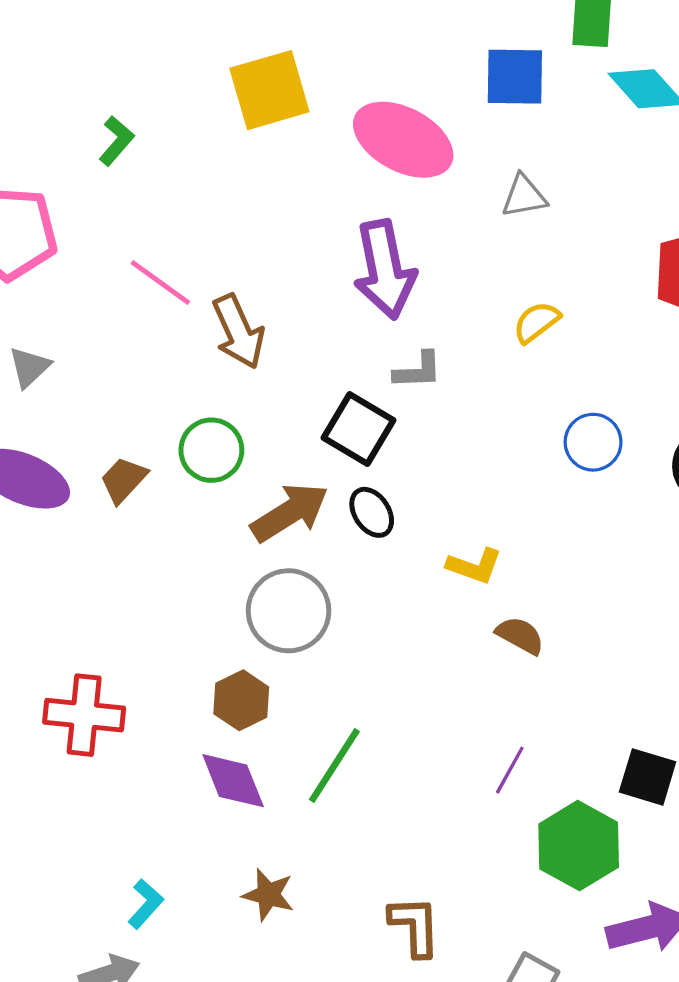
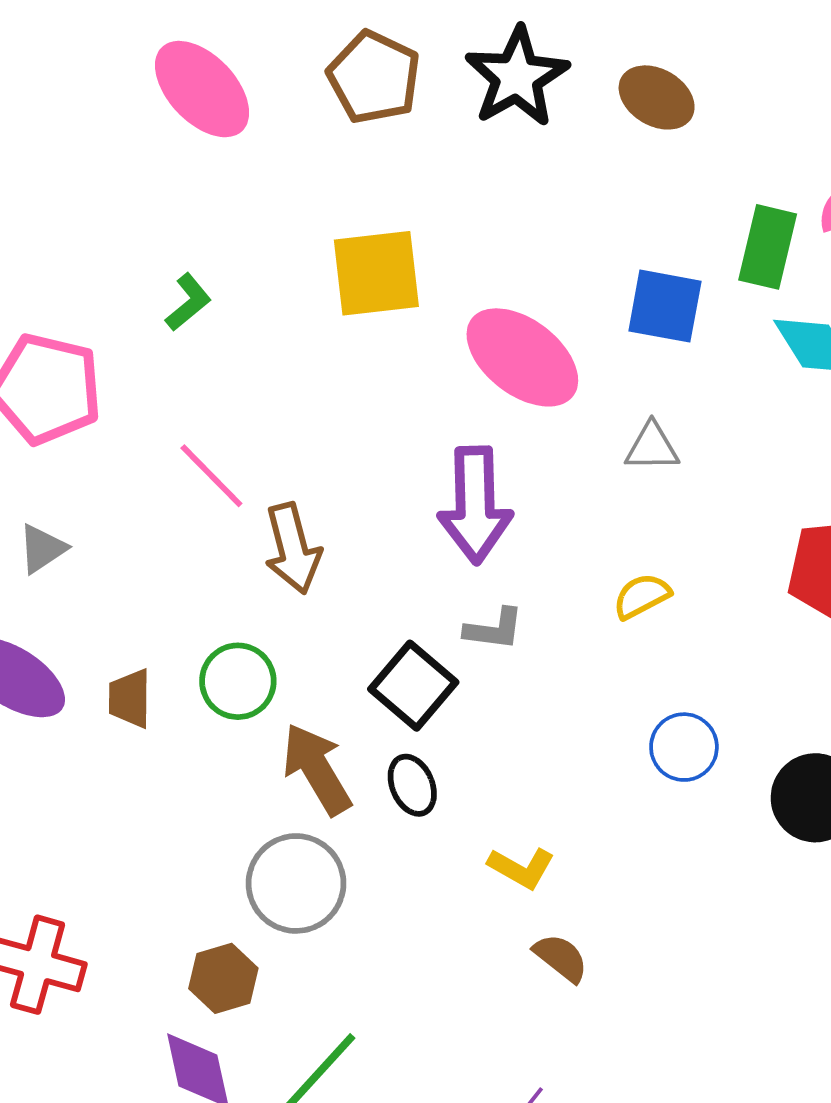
brown trapezoid: (124, 480) -> (130, 699), turned -52
brown arrow: (290, 512) -> (317, 769), turned -98

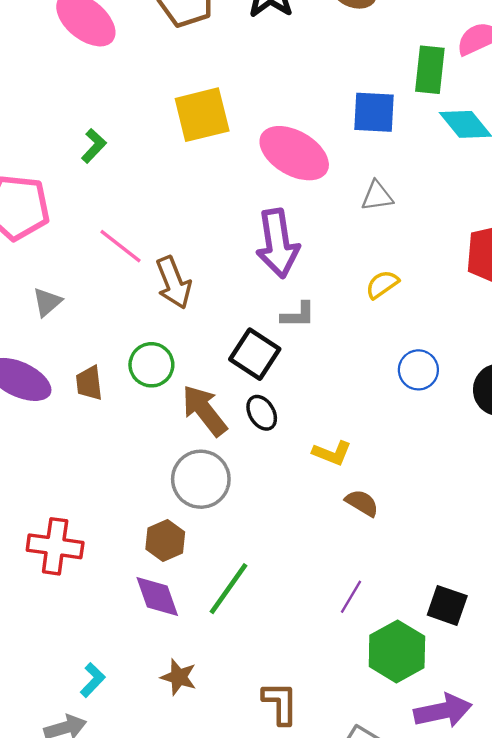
gray triangle: (42, 549) -> (47, 302), moved

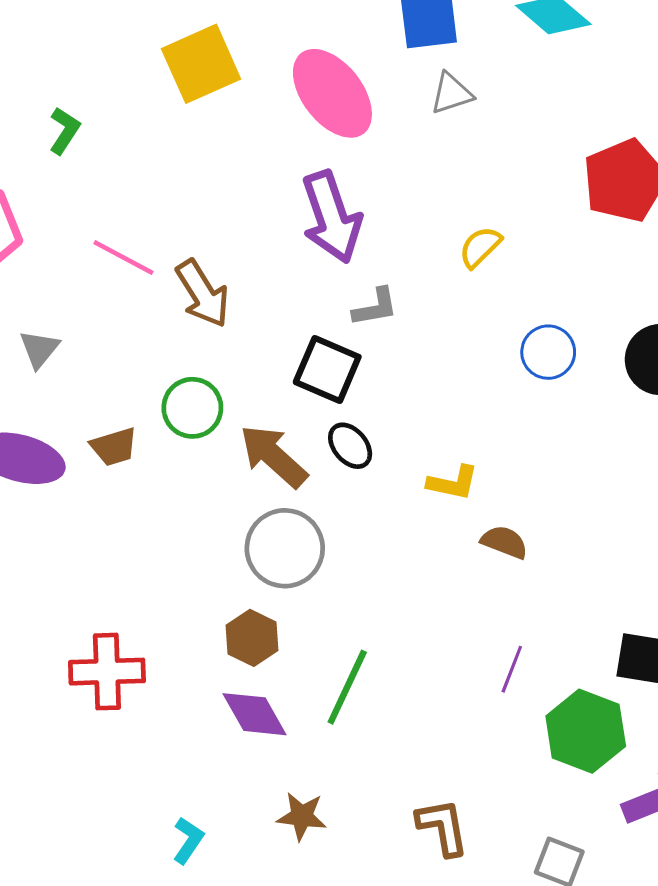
pink ellipse: (294, 153) -> (332, 93), turned 32
gray triangle: (377, 196) -> (451, 93), moved
brown trapezoid: (89, 383) -> (114, 447), turned -90

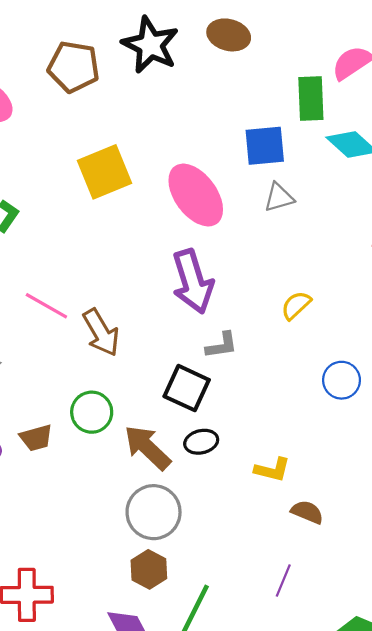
black ellipse: (350, 446) -> (201, 442), turned -64
brown hexagon: (252, 638) -> (149, 569), moved
purple line: (512, 669) -> (283, 581), moved

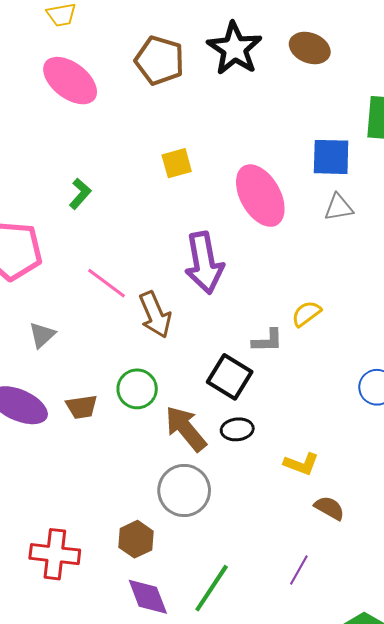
yellow square: (104, 172) -> (177, 163), size x0.6
purple arrow: (193, 282) -> (204, 263), moved
yellow semicircle: (296, 305) -> (306, 314), moved
brown hexagon: (149, 569) -> (136, 539), moved

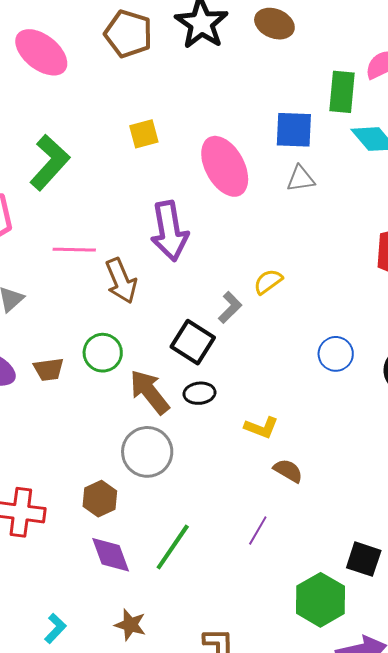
green L-shape: (80, 194) -> (50, 162), size x1.8
pink line: (106, 283) -> (74, 250), turned -36
gray L-shape: (267, 341) -> (230, 307), turned -44

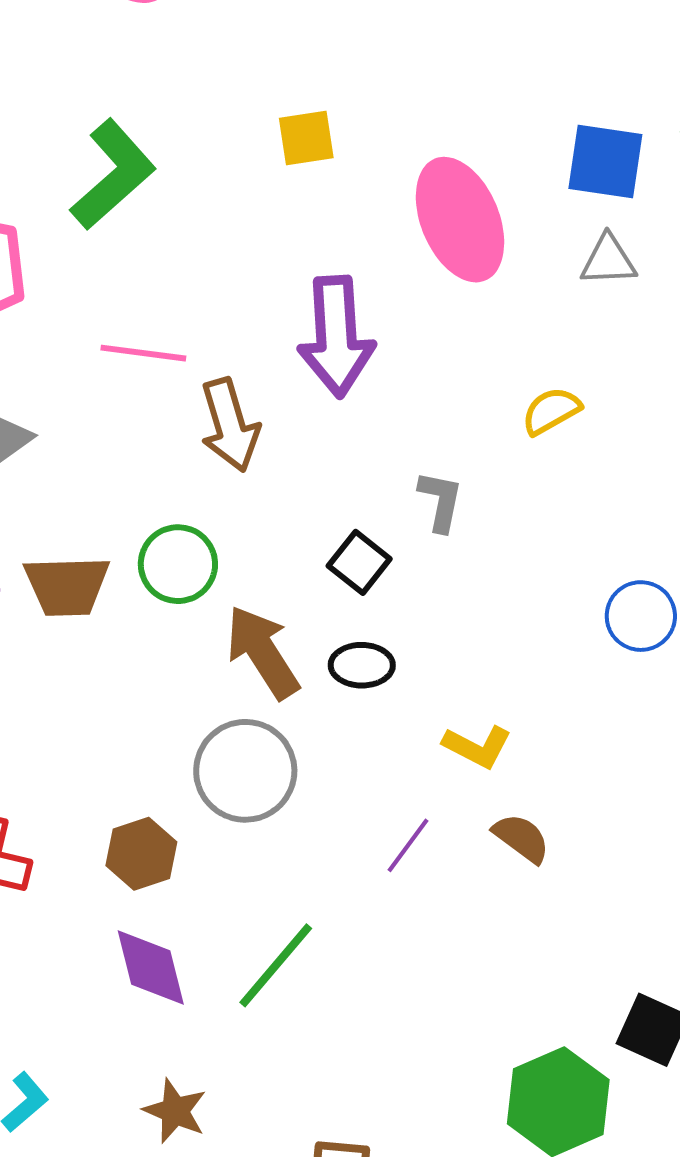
yellow semicircle: (268, 282) -> (551, 411), moved
gray L-shape: (230, 307) -> (441, 501), turned -40
black square: (193, 342) -> (359, 562), size x0.7
brown trapezoid: (49, 369) -> (67, 586), size x1.4
purple line: (258, 530) -> (408, 845), moved

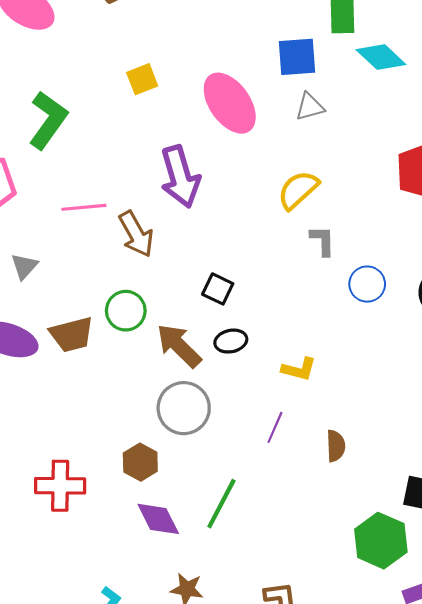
yellow semicircle: (551, 411) -> (298, 190), size x1.4
gray L-shape: (441, 501) -> (323, 241), moved
brown semicircle: (521, 838) -> (336, 446), moved, turned 64

